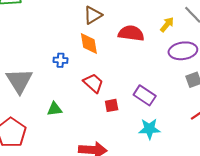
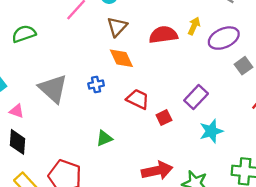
yellow arrow: (167, 24) -> (194, 26), moved
gray triangle: (19, 81) -> (53, 89), moved
purple rectangle: (145, 95) -> (196, 97), turned -65

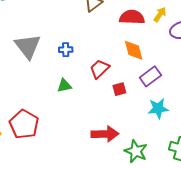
orange diamond: (121, 58) -> (134, 50), moved
red trapezoid: (138, 99) -> (100, 69), turned -80
green triangle: (104, 138) -> (64, 86), moved

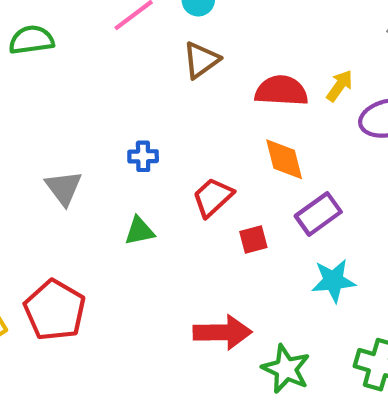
gray triangle: (28, 46) -> (64, 188), moved, size x0.7

